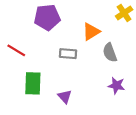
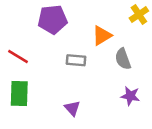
green rectangle: (33, 83) -> (19, 93), moved

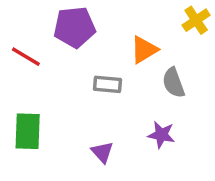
red line: (18, 56) -> (26, 57), moved
purple star: (130, 96) -> (161, 135), moved

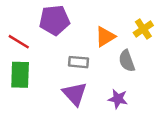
yellow cross: (196, 20) -> (143, 29), moved
green rectangle: (28, 131) -> (20, 75), moved
purple triangle: (102, 152) -> (75, 94), moved, size x1.5

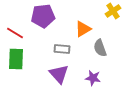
yellow cross: (143, 29) -> (113, 11), moved

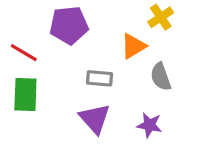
yellow cross: (113, 11) -> (161, 17), moved

